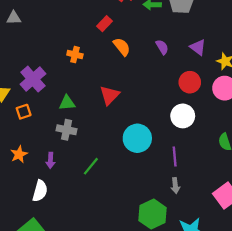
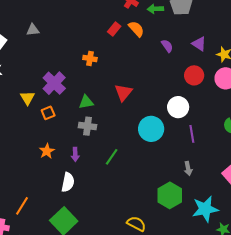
orange semicircle: (122, 47) -> (136, 29), moved
white circle: (183, 116) -> (178, 107), moved
purple line: (175, 156) -> (192, 134), moved

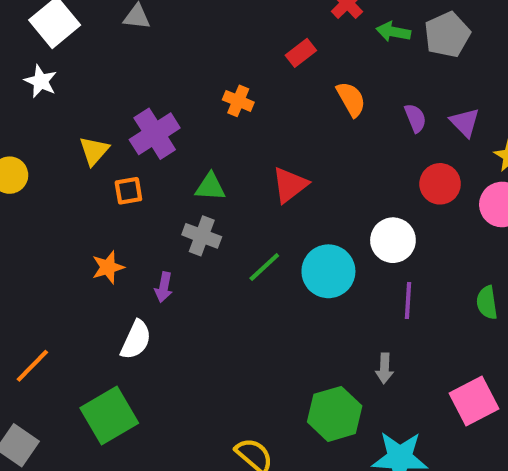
orange semicircle: (136, 29) -> (351, 99), moved
purple semicircle: (167, 46) -> (415, 118), moved
green line: (112, 157) -> (264, 267), moved

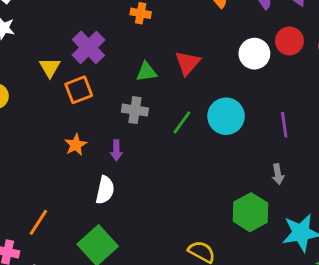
green triangle: (210, 187) -> (146, 72), moved
orange square: (128, 191) -> (79, 90), size x1.4
white circle: (393, 240) -> (254, 54), moved

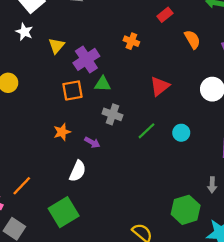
yellow triangle: (50, 68) -> (56, 46), moved
green triangle: (146, 72) -> (103, 84), moved
cyan circle: (226, 116) -> (181, 133), size x0.6
purple arrow: (116, 150) -> (92, 142), turned -72

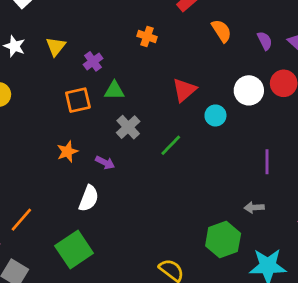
white star: (24, 32) -> (15, 46), moved
purple cross: (86, 59) -> (93, 61), size x0.6
gray cross: (112, 114) -> (128, 127), turned 30
cyan circle: (181, 133) -> (215, 115), moved
gray arrow: (212, 185) -> (254, 207), turned 88

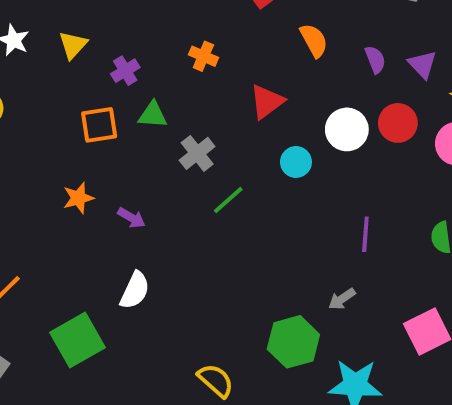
orange cross: (147, 36) -> (203, 56), moved
red triangle: (184, 90) -> (267, 102), moved
gray cross: (128, 127) -> (197, 153), moved
white semicircle: (89, 198) -> (135, 290), moved
gray arrow: (254, 207) -> (342, 299), turned -36

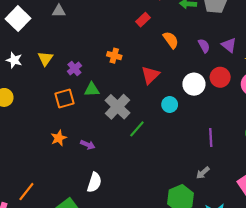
gray cross: (197, 153) -> (118, 107), size x1.4

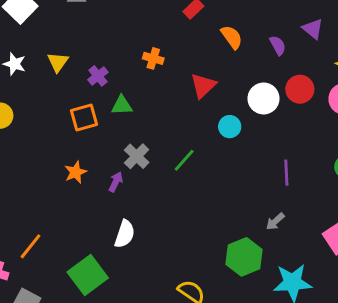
purple triangle: (229, 45) -> (313, 29), moved
gray cross: (118, 107) -> (137, 156), moved, size x0.7
purple arrow: (88, 145) -> (116, 182), turned -88

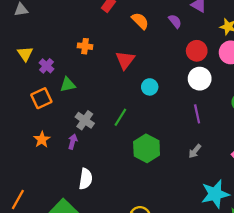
yellow triangle: (58, 62) -> (25, 54), moved
white circle: (264, 98) -> (200, 79), moved
green hexagon: (244, 257) -> (147, 148), moved

